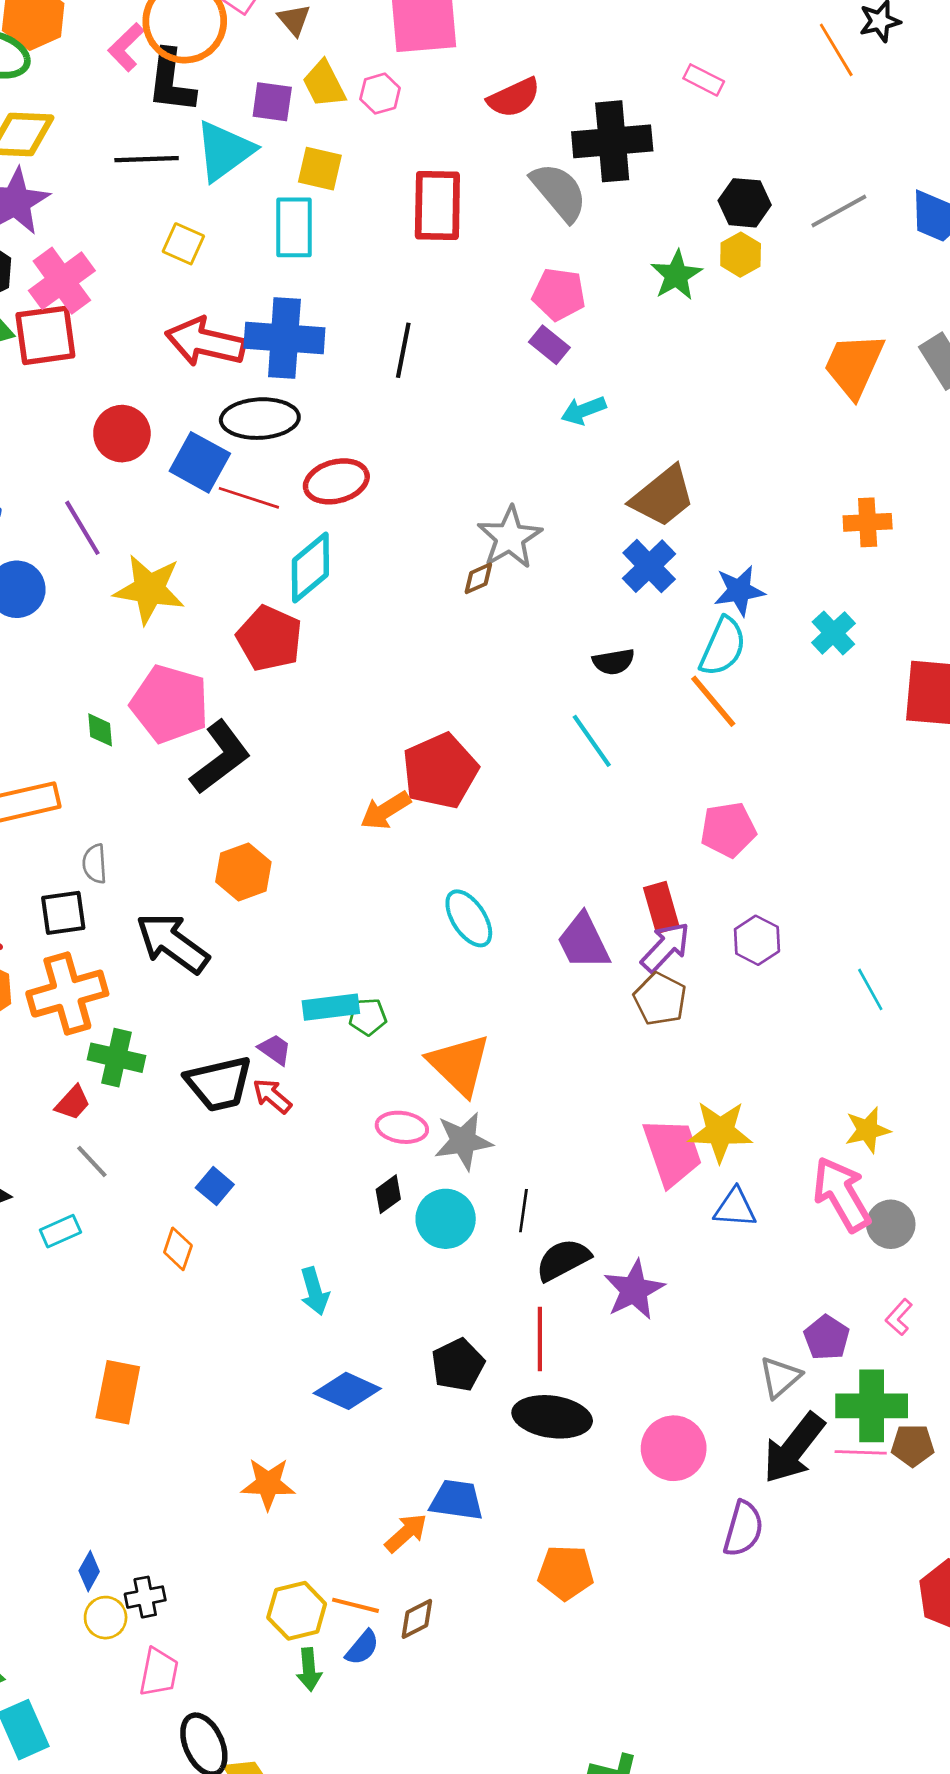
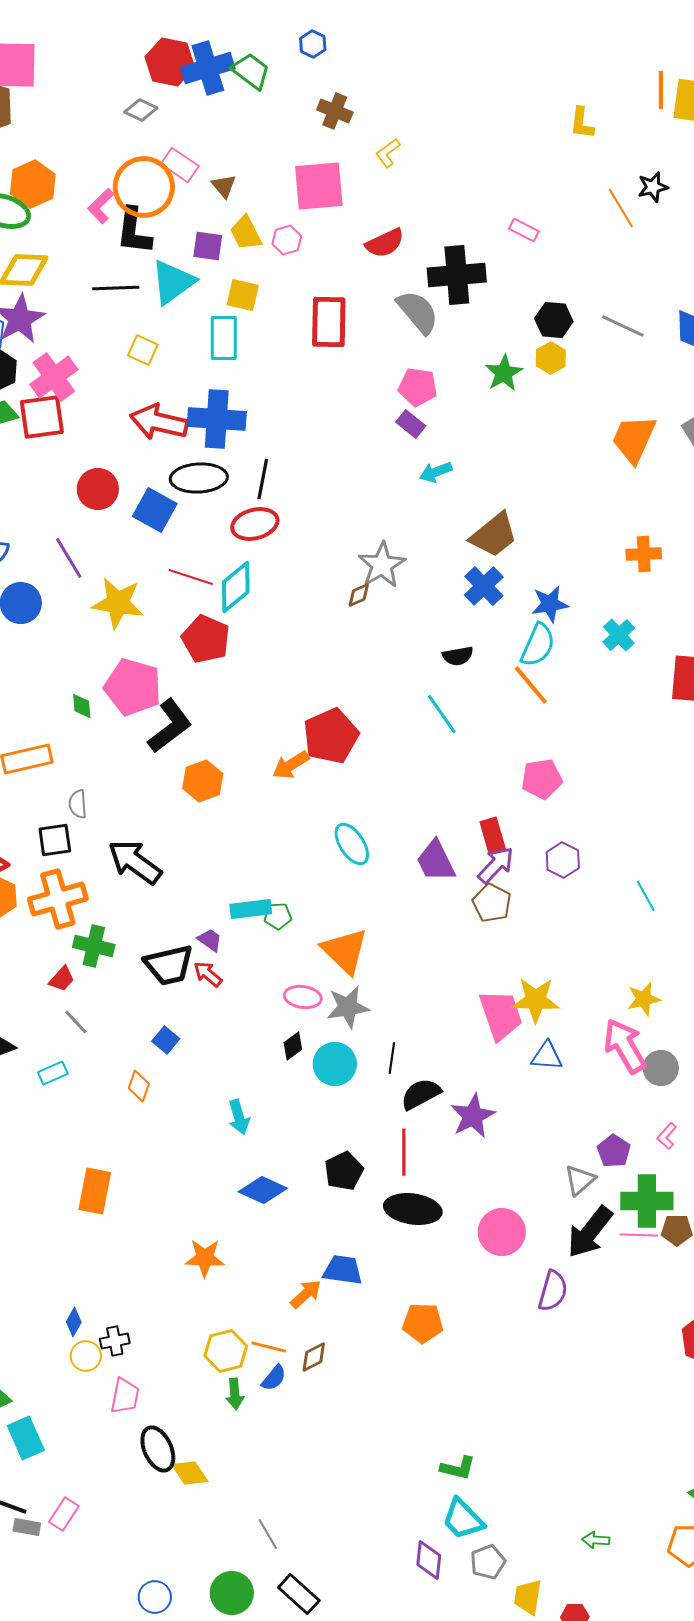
gray line: (839, 211) -> (623, 326), turned 54
black line: (403, 350) -> (263, 479), moved
red line: (249, 498) -> (191, 577), moved
orange hexagon: (243, 872) -> (203, 781), moved

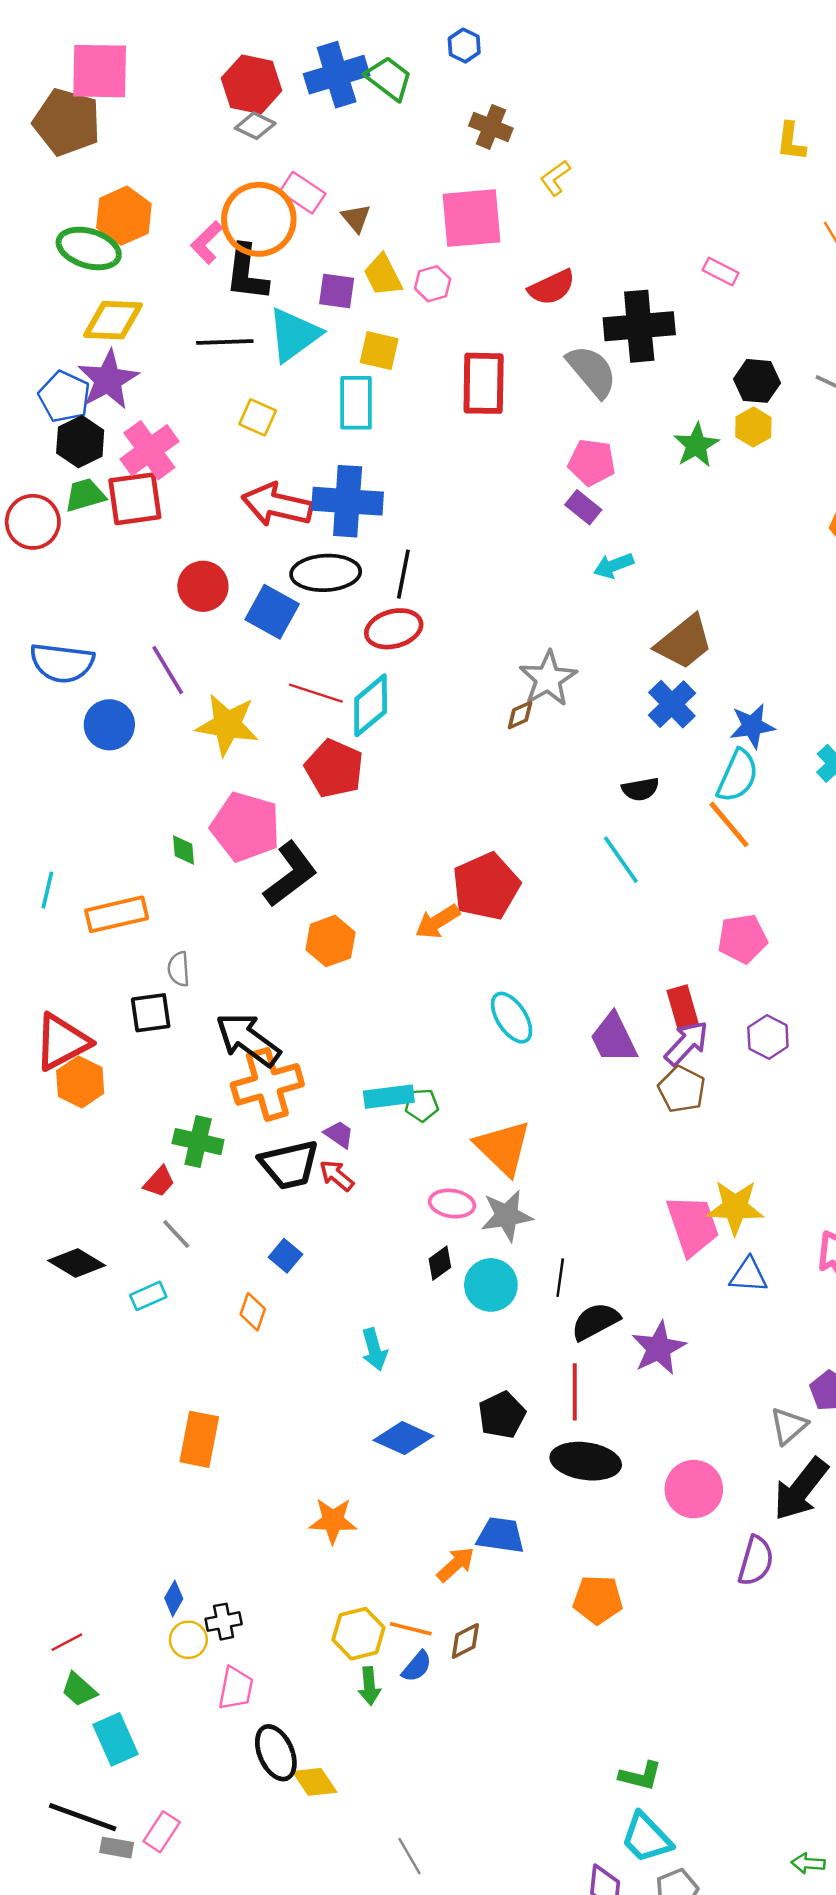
red hexagon: (170, 62) -> (252, 84), moved
orange cross: (58, 899) -> (267, 1084), moved

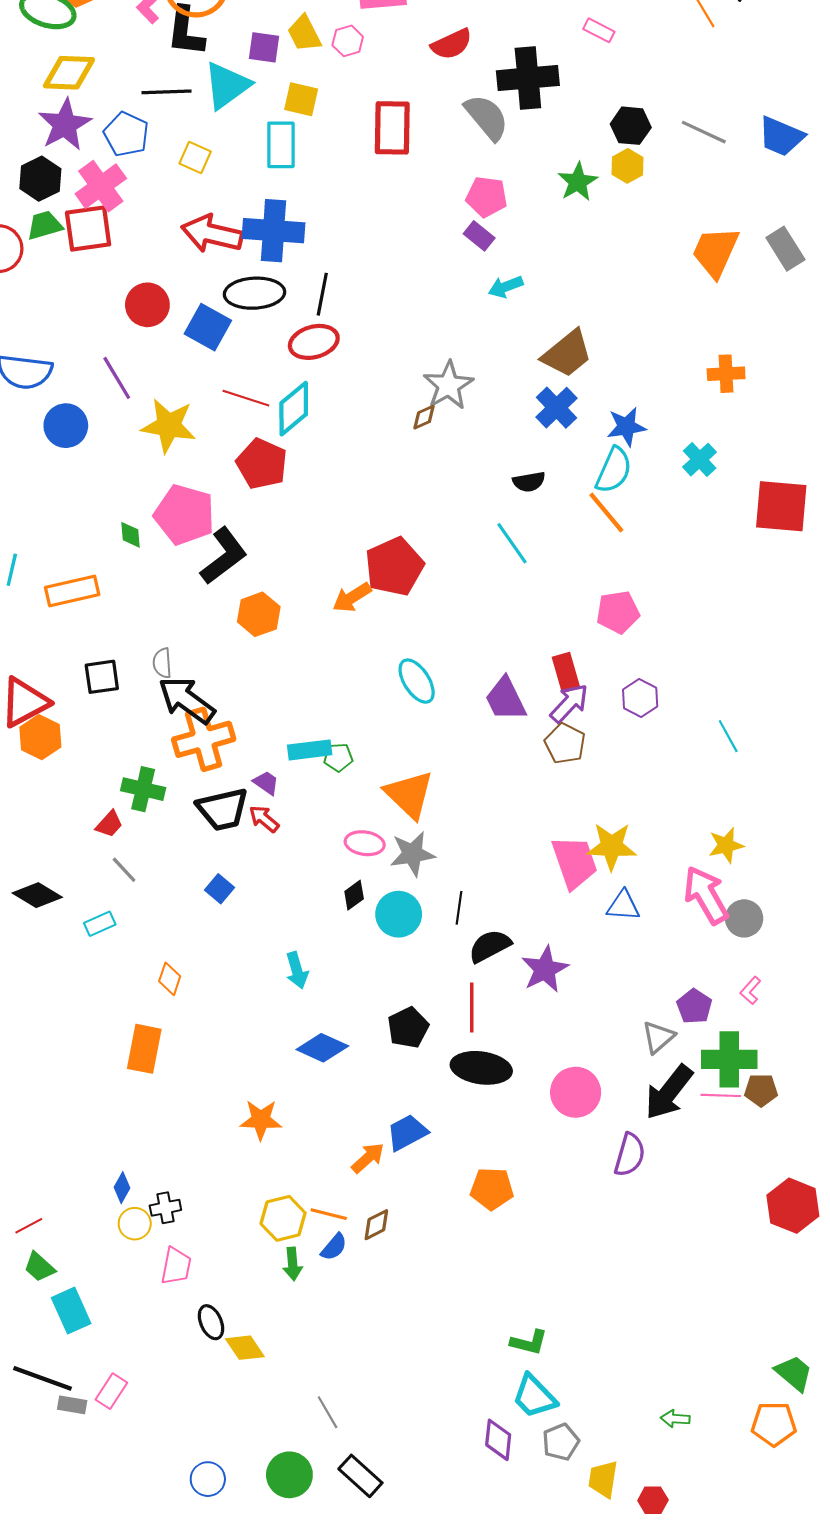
blue pentagon: (64, 397) -> (126, 134), moved
gray semicircle: (179, 969) -> (162, 663), moved
orange diamond: (253, 1312) -> (170, 979), moved
blue trapezoid: (501, 1535) -> (407, 1133), turned -36
black ellipse: (276, 1753) -> (211, 1322), size x0.7

